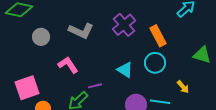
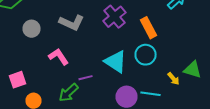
green triangle: (202, 55) -> (192, 70), moved
cyan triangle: (125, 70) -> (116, 62), size x1.4
pink square: (27, 88) -> (18, 80), size x0.7

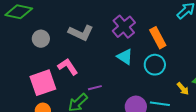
cyan triangle: (116, 62) -> (125, 57), moved, size x0.7
pink square: (18, 80) -> (43, 83), moved, size x1.5

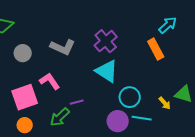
orange rectangle: (158, 38) -> (156, 49), moved
cyan triangle: (125, 57) -> (107, 71), size x1.4
cyan circle: (155, 65) -> (130, 97), moved

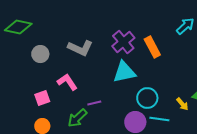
orange rectangle: (156, 49) -> (152, 47), moved
cyan triangle: (107, 71) -> (124, 72), turned -45
pink square: (25, 97) -> (42, 98), size x0.6

